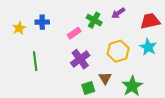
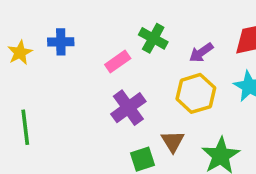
purple arrow: (118, 13) -> (201, 53), moved
green line: (35, 61) -> (25, 127), moved

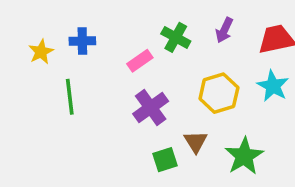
purple arrow: (201, 53) -> (224, 30), moved, turned -30
green line: (25, 127) -> (70, 97), moved

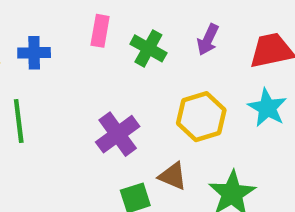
pink rectangle: (140, 61) -> (100, 31), moved, turned -45
brown triangle: (196, 142) -> (173, 176), turned -35

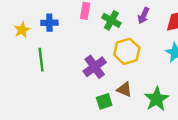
yellow hexagon: (201, 117) -> (127, 51), moved

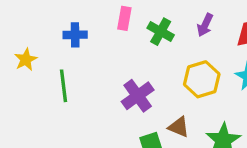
yellow star: (22, 30) -> (26, 60), moved
yellow hexagon: (127, 51) -> (202, 79), moved

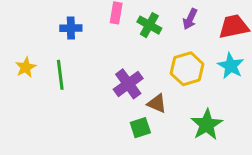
yellow star: (26, 60) -> (26, 67), moved
brown triangle: (179, 127) -> (157, 103), moved

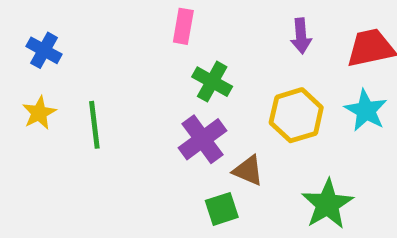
purple arrow: (190, 19) -> (301, 36), turned -30
green cross: (149, 25) -> (212, 82), moved
blue cross: (71, 28) -> (44, 50), moved, turned 30

